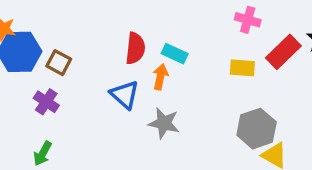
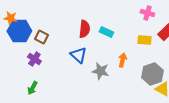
orange arrow: (160, 77) -> (122, 60), moved

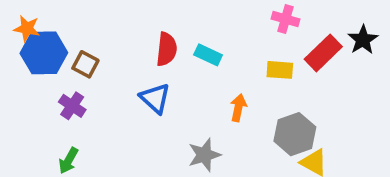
gray star: (100, 71) -> (204, 155), moved, turned -30

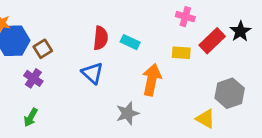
brown square: (85, 64) -> (43, 49), turned 30
orange arrow: (238, 108) -> (152, 80), size x1.6
gray hexagon: (295, 134) -> (230, 93), moved

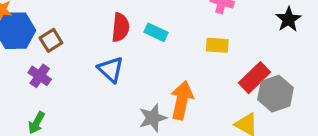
red rectangle: (212, 41) -> (254, 78), moved
orange arrow: (152, 80) -> (182, 100), moved

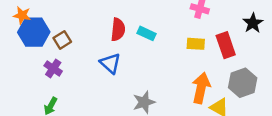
red rectangle: (254, 78) -> (226, 45), moved, turned -65
orange arrow: (182, 100) -> (201, 88), moved

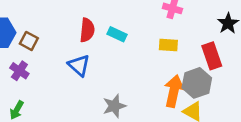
brown square: (62, 40) -> (29, 41), turned -30
red rectangle: (226, 45) -> (212, 56), moved
gray hexagon: (243, 83) -> (197, 83), moved

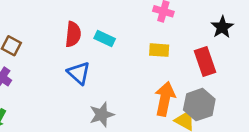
blue triangle: (79, 65) -> (79, 73), moved
gray hexagon: (197, 83) -> (199, 105), moved

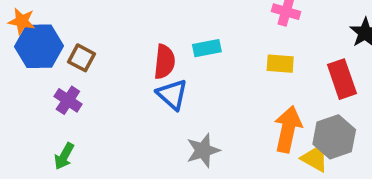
red semicircle: (73, 34) -> (164, 62), moved
cyan rectangle: (105, 39) -> (207, 48), turned -36

